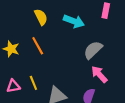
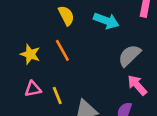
pink triangle: (13, 86) -> (33, 89), moved

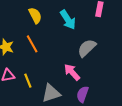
cyan arrow: (106, 21) -> (68, 20), turned 36
pink arrow: (137, 85) -> (72, 72), moved

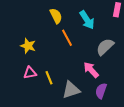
orange line: (32, 44) -> (67, 38), moved

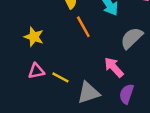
yellow line: (49, 78) -> (60, 77), turned -40

